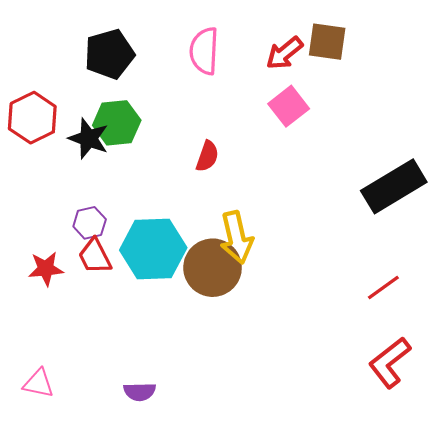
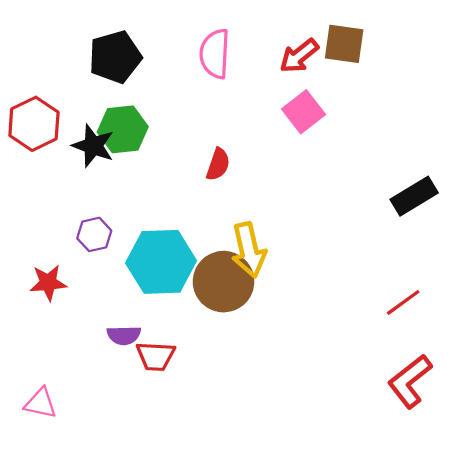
black rectangle: (394, 186) -> (414, 196), size x0.7
red trapezoid: (95, 256) -> (156, 356), moved, turned -60
purple semicircle: (140, 392) -> (124, 335), moved

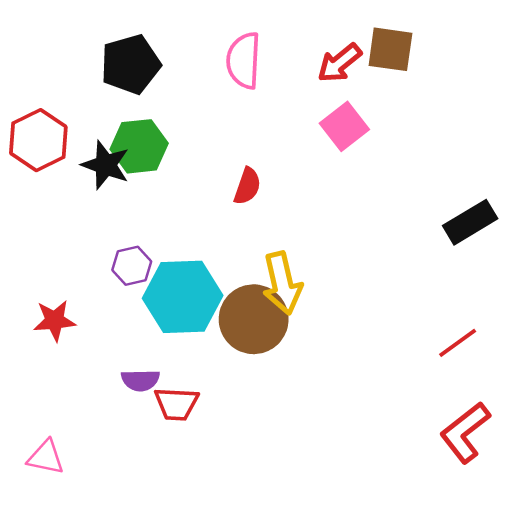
purple hexagon: (94, 234) -> (132, 266), moved

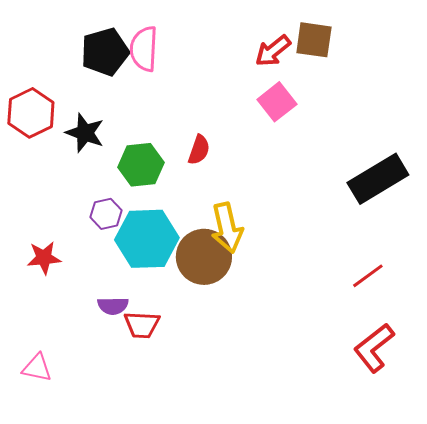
pink semicircle: (244, 60) -> (144, 49), moved
green hexagon: (139, 146) -> (141, 165), moved
black rectangle: (470, 222) -> (378, 179), size x1.4

